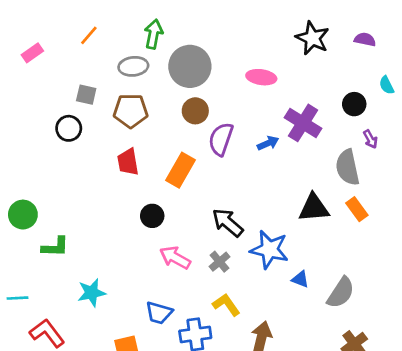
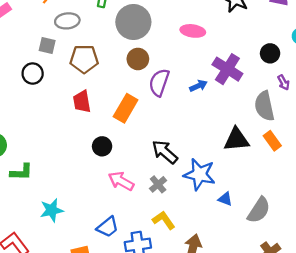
gray ellipse: (133, 66) -> (67, 21), moved
blue trapezoid: (159, 313) -> (108, 227), turned -55

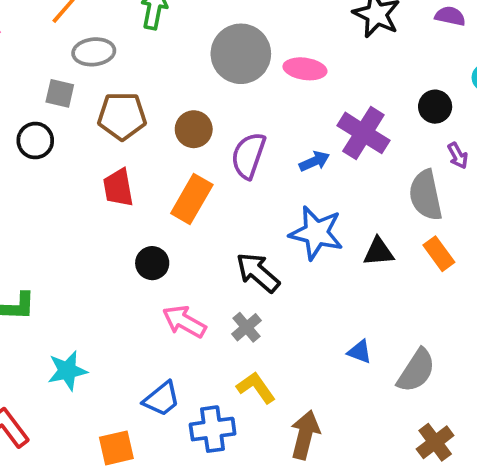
gray circle: (133, 22) -> (241, 54), moved
brown circle: (138, 59) -> (194, 129), moved
black triangle: (236, 140) -> (379, 252), size x0.7
blue star: (199, 174) -> (316, 233), moved

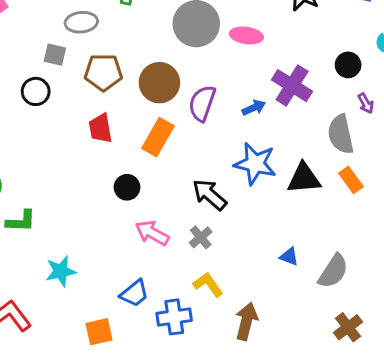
brown circle: (194, 129) -> (159, 83), size x1.4
black triangle: (379, 252) -> (304, 178), size x1.4

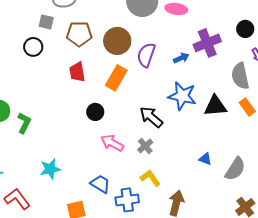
purple cross: (292, 86) -> (207, 43), turned 36
green L-shape: (21, 221) -> (24, 123), moved, turned -65
blue trapezoid: (134, 293) -> (100, 184), turned -110

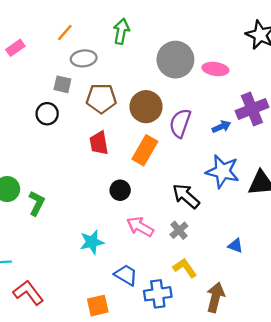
blue triangle: (205, 159) -> (235, 246), moved
cyan star: (50, 169) -> (92, 242), moved

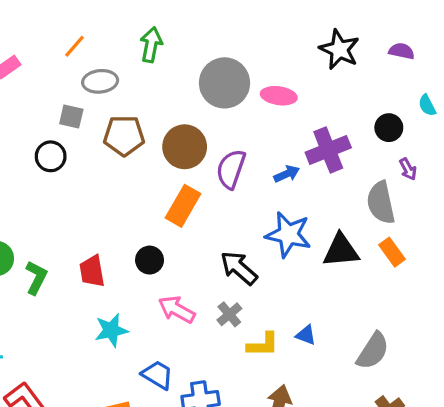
red trapezoid: (99, 143) -> (92, 271), moved
yellow L-shape: (185, 268) -> (263, 345), moved, turned 125

